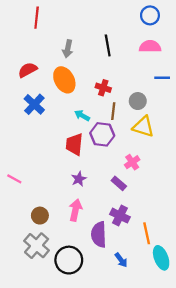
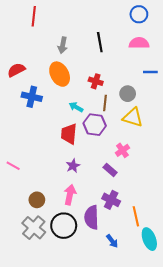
red semicircle: (28, 70) -> (16, 70), moved
blue cross: (34, 104) -> (32, 97), turned -30
black circle: (69, 260) -> (64, 226), moved

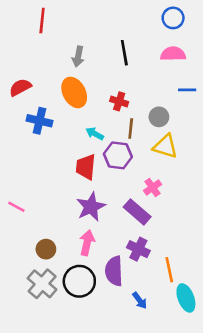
purple star: (73, 166) -> (91, 207), size x1.6
purple rectangle: (110, 170) -> (137, 212), size x1.5

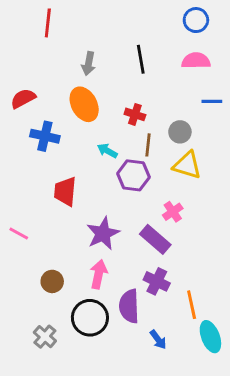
red trapezoid: (86, 167) -> (65, 191), moved
gray cross: (42, 284) -> (45, 337), moved, size x0.7

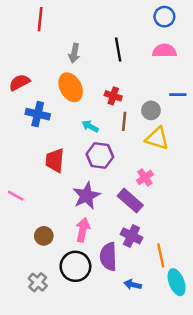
blue line: (212, 101) -> (178, 95), moved
purple hexagon: (133, 175) -> (100, 155), moved
blue arrow: (158, 340) -> (133, 285), turned 140

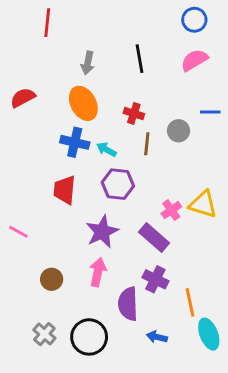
pink semicircle: (164, 51) -> (194, 60), turned -30
blue cross: (38, 114) -> (75, 142), moved
yellow triangle: (157, 138) -> (203, 204), moved
black circle: (75, 266) -> (89, 337), moved

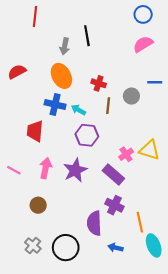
black line: (140, 59) -> (87, 36), moved
red trapezoid: (65, 190) -> (35, 131), moved
pink arrow: (98, 272) -> (46, 168), moved

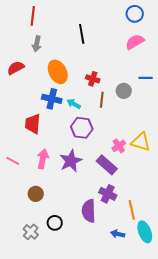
gray arrow: (65, 46) -> (37, 44), moved
black circle: (66, 248) -> (55, 223), moved, size x0.6
blue arrow: (116, 248) -> (118, 234), moved

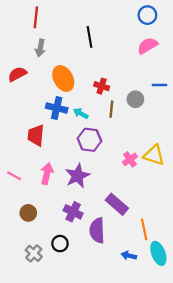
purple rectangle: (107, 165) -> (117, 204), moved
brown circle: (36, 194) -> (28, 213), moved
purple cross: (108, 194) -> (73, 212), moved

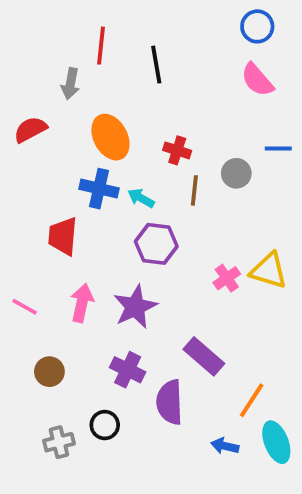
red line: (36, 17) -> (101, 46), moved
pink semicircle: (147, 46) -> (257, 80), turned -100
orange line: (144, 229) -> (252, 400), turned 45
gray cross: (34, 253) -> (59, 442), turned 35

